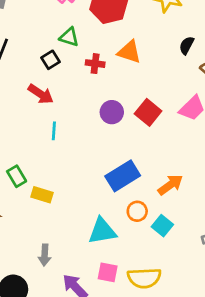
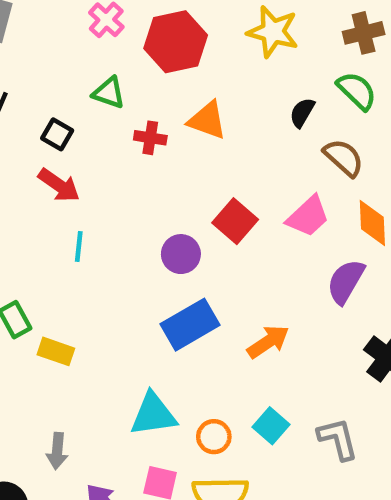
black square: (50, 60) -> (57, 134), moved, turned -30
purple circle: (112, 112) -> (181, 254), moved
orange circle: (137, 211) -> (214, 437), moved
cyan square: (162, 226) -> (271, 426), moved

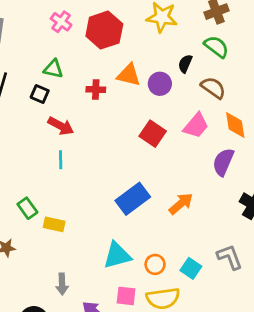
green triangle: (109, 93) -> (53, 69), moved
red arrow: (59, 185) -> (61, 126), moved
purple circle: (181, 254) -> (160, 84), moved
cyan square: (271, 426) -> (191, 268), moved

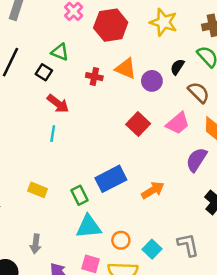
green rectangle: (27, 208) -> (79, 195), moved

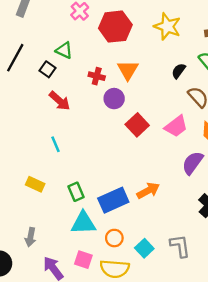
orange triangle: (126, 69) -> (128, 70), turned 35
purple circle: (152, 81) -> (114, 99), moved
cyan line: (53, 134) -> (56, 144), moved, turned -35
blue rectangle: (111, 179) -> (113, 200), moved

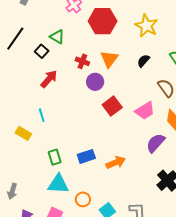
black semicircle: (179, 71) -> (143, 61), moved
red arrow: (60, 101) -> (49, 79), turned -96
yellow rectangle: (35, 184) -> (23, 133), moved
blue rectangle: (113, 200) -> (86, 156), moved, size x0.7

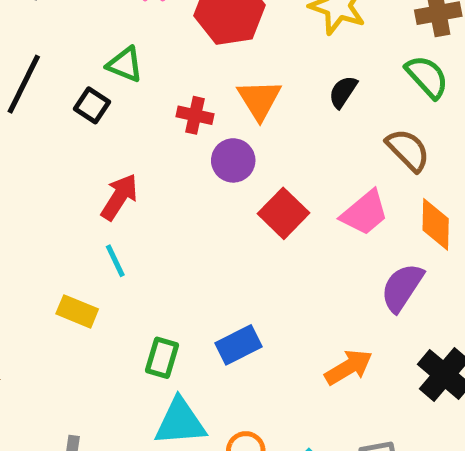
red arrow: (49, 79) -> (119, 197), moved
green rectangle: (55, 157) -> (162, 358), turned 42
orange arrow: (116, 162) -> (349, 367), moved

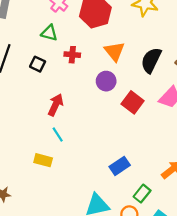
green triangle: (125, 64) -> (49, 33), moved
black semicircle: (343, 92) -> (151, 60), moved, size x1.6
red cross: (195, 115) -> (72, 55), moved
green rectangle: (162, 358) -> (142, 194), moved, turned 30

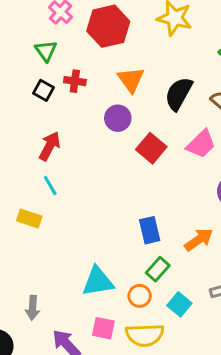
green triangle: (49, 33) -> (46, 51), turned 36
black square: (38, 64) -> (44, 90), moved
blue rectangle: (120, 166) -> (150, 230), moved, turned -72

